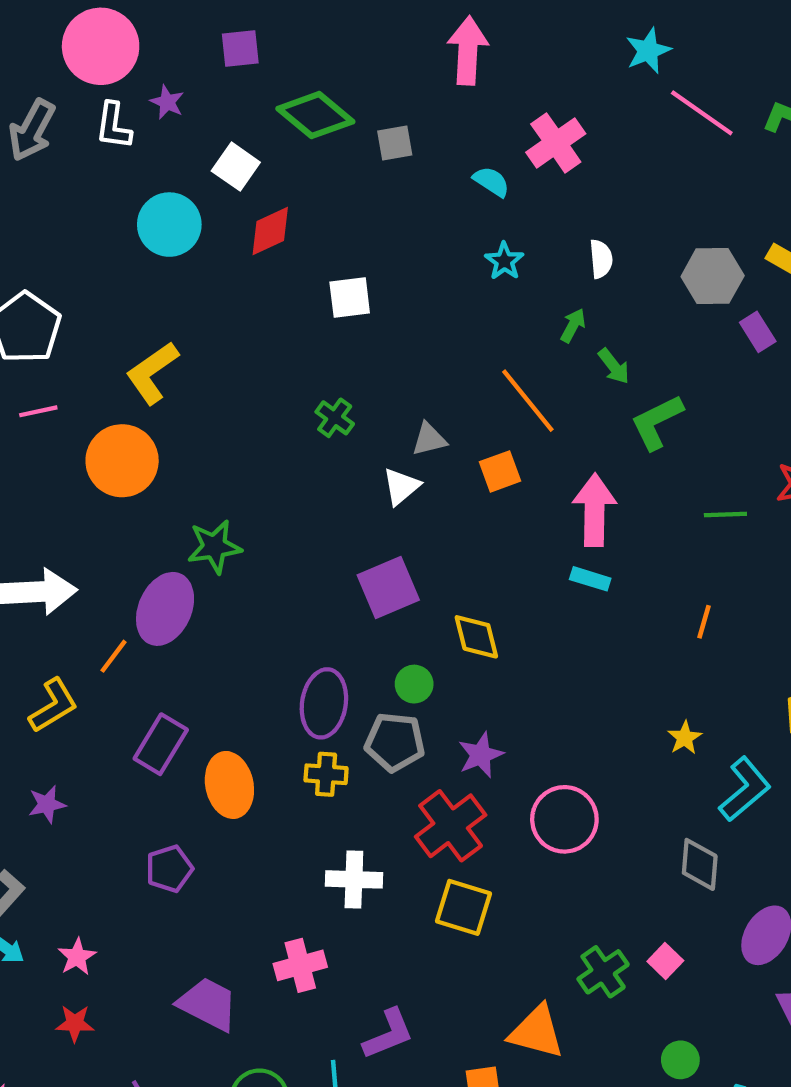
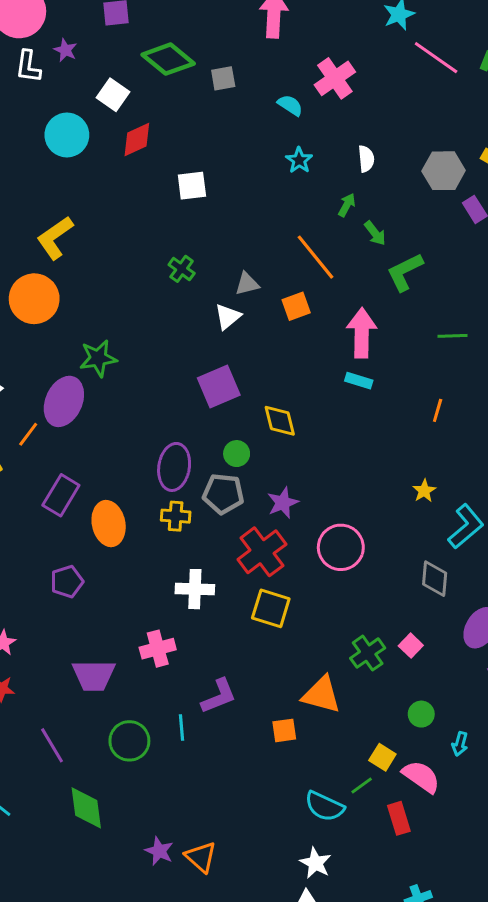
purple trapezoid: (208, 1004) -> (94, 675), turned 153

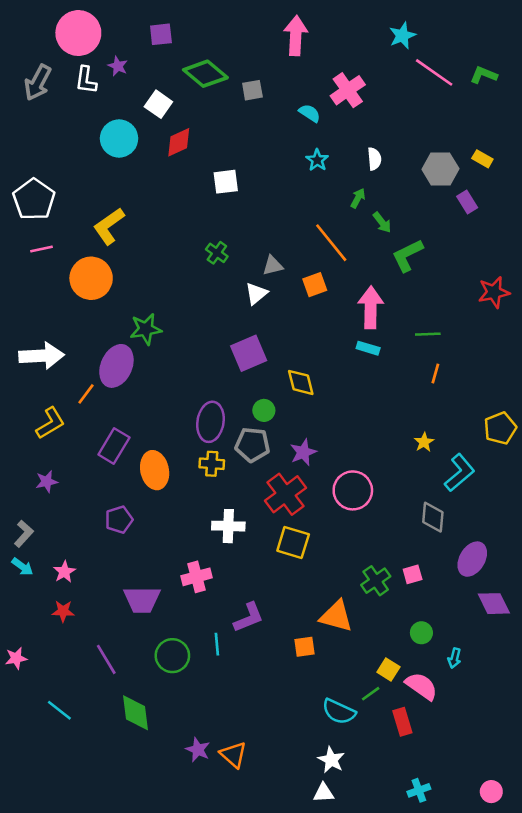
green line: (452, 336) -> (428, 334), moved
pink square: (411, 646) -> (413, 574), turned 30

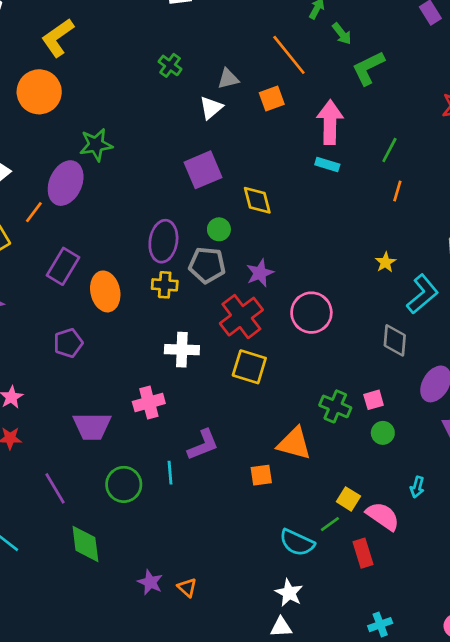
green line: (428, 334) -> (389, 150), turned -60
green cross: (376, 581) -> (335, 406), turned -32
green circle: (421, 633) -> (383, 433), moved
orange triangle: (233, 755) -> (187, 588), size x0.7

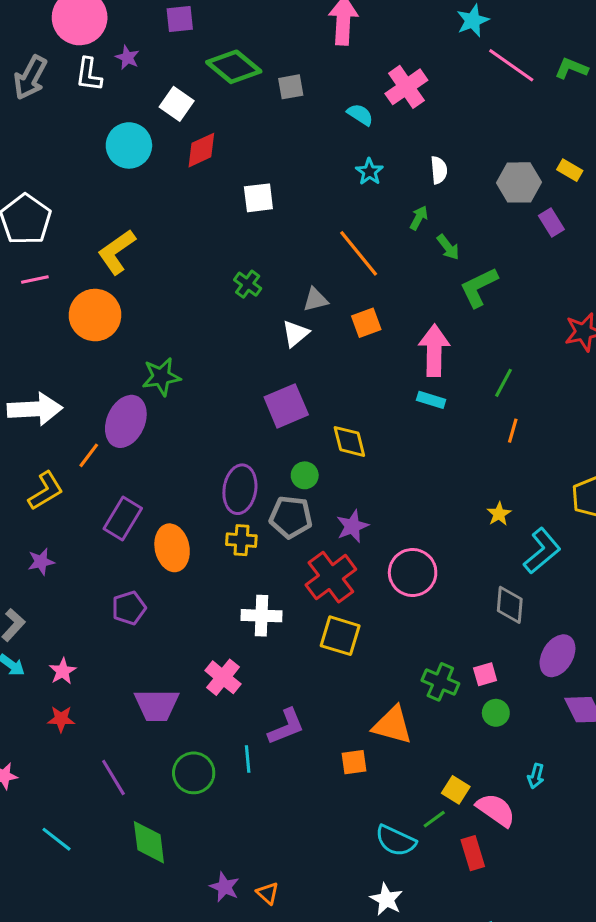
orange line: (289, 55) -> (359, 253), moved
pink cross: (149, 402) -> (223, 677), turned -36

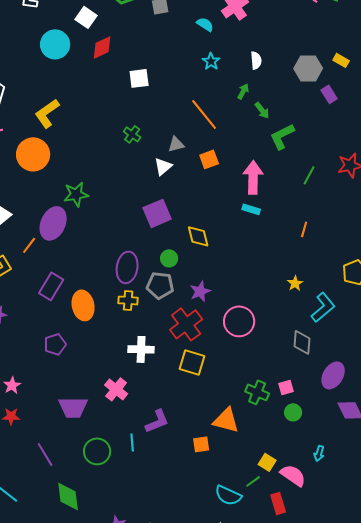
green line: (504, 383) -> (309, 175), moved

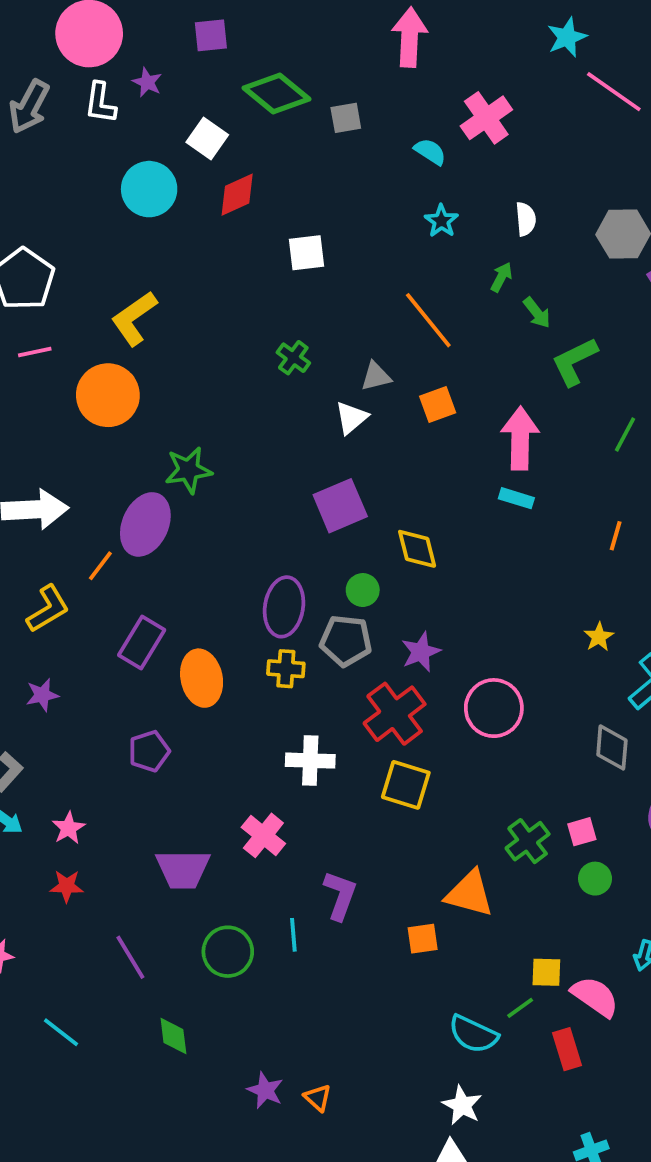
green cross: (257, 392) -> (528, 841), turned 30
purple L-shape: (157, 421) -> (340, 895), turned -48
yellow square: (267, 462) -> (546, 972), turned -30
green diamond: (68, 496) -> (173, 1036), size x0.7

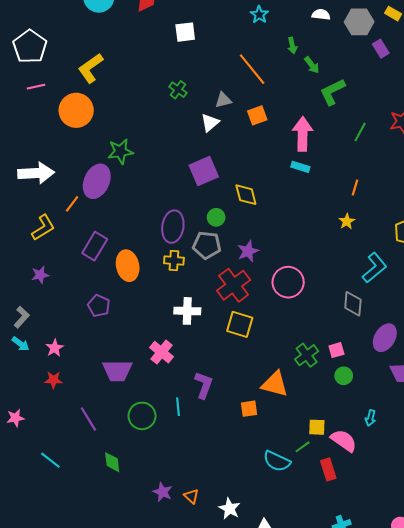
white semicircle: (526, 219) -> (321, 15), moved, turned -78
green arrow: (501, 277) -> (292, 45), turned 140
yellow star: (599, 637) -> (347, 221), moved
purple pentagon: (149, 751) -> (99, 306), turned -30
white star: (462, 1105) -> (229, 509), moved

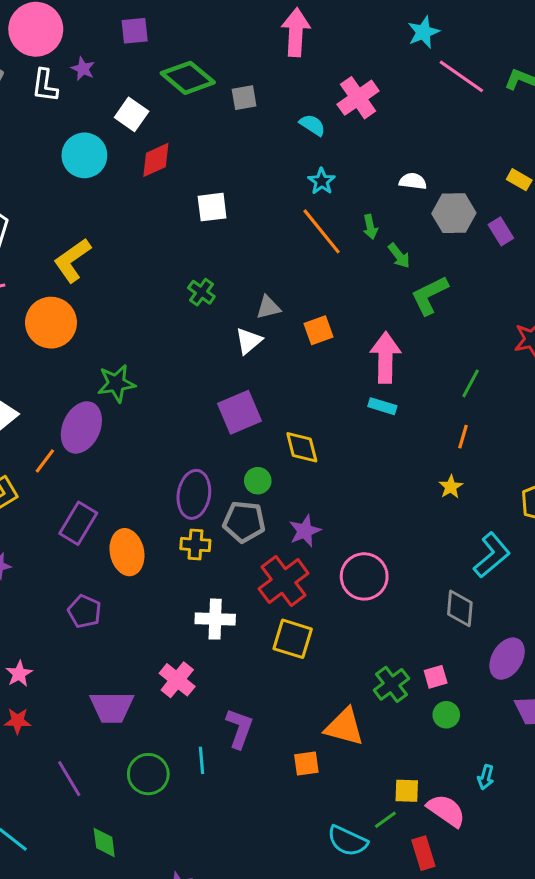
gray hexagon: (359, 22) -> (454, 213), moved
orange line: (252, 69) -> (322, 231), moved
green line: (360, 132) -> (471, 383), moved

